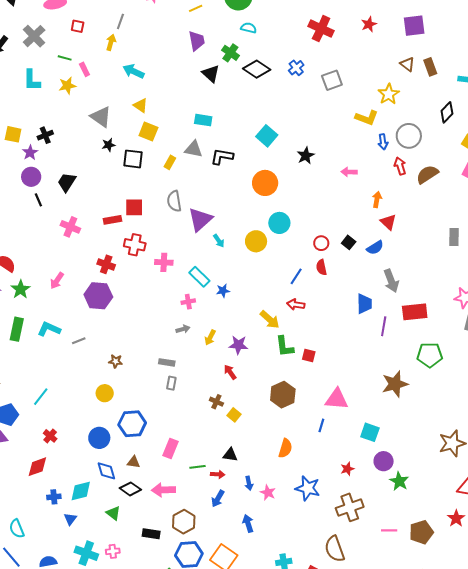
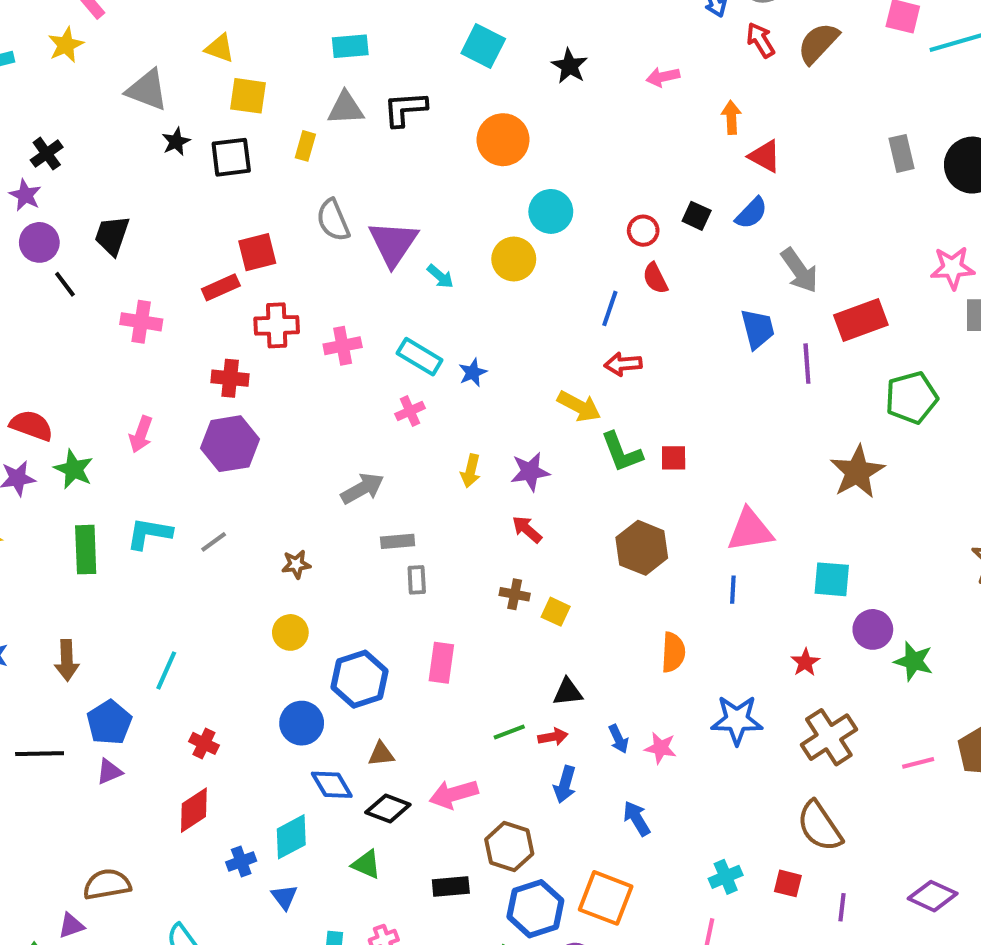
gray arrow: (183, 329) -> (362, 489), moved, size x1.5
pink rectangle: (170, 449) -> (441, 663), moved

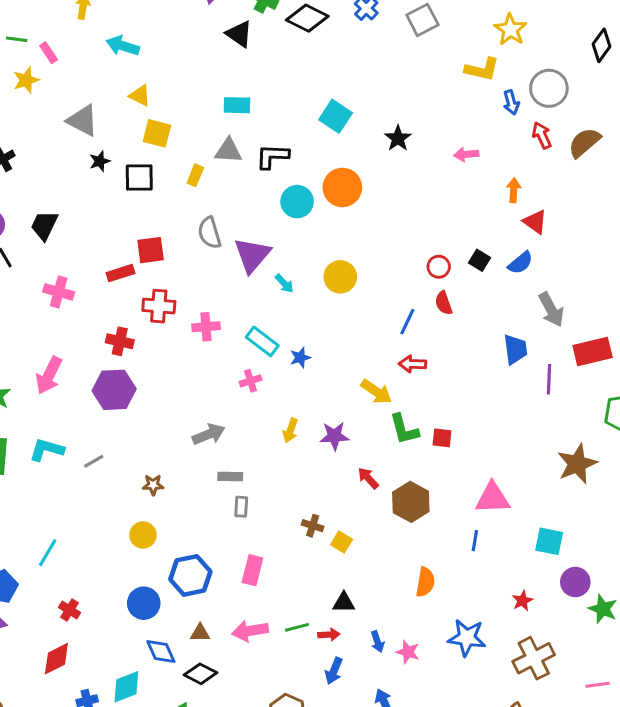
cyan circle: (551, 211) -> (297, 202), moved
pink arrow: (141, 434) -> (49, 375), size x1.4
red arrow: (527, 529) -> (368, 478), moved
pink arrow: (454, 794) -> (250, 631), moved

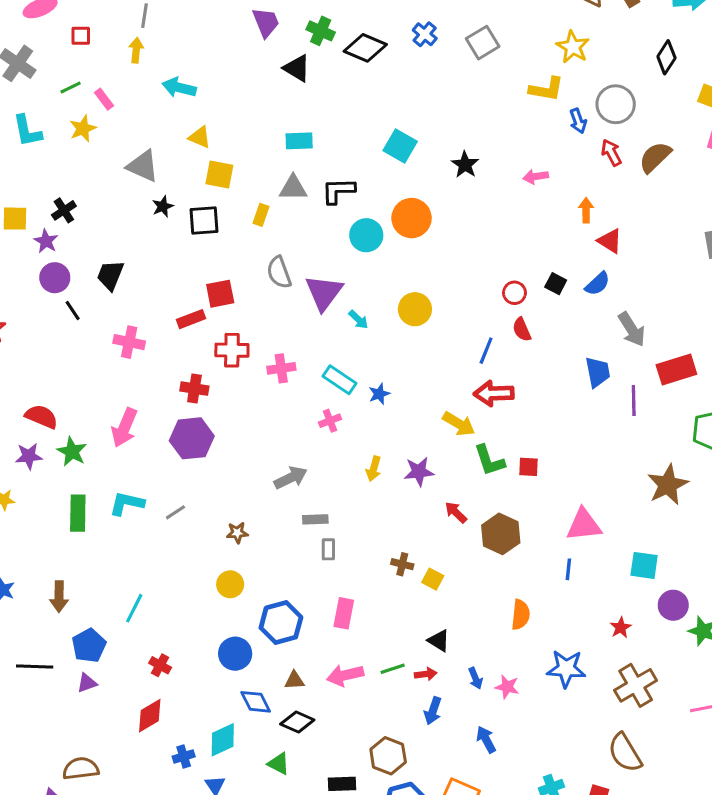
green line: (17, 39) -> (71, 88), turned -30
red arrow: (412, 364) -> (494, 393), size x1.4
black triangle: (344, 603) -> (439, 641), turned 35

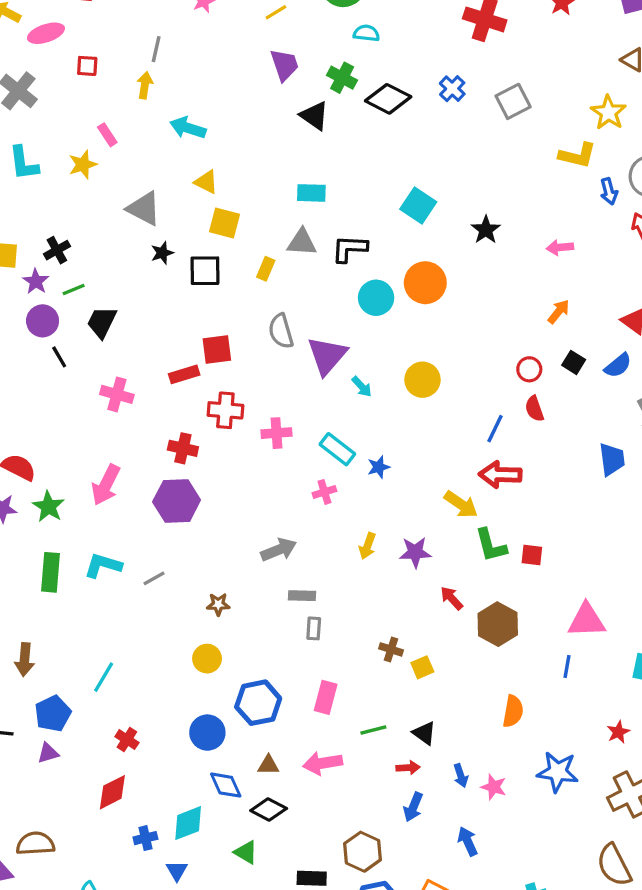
green line: (71, 88) -> (74, 289), moved
orange arrow: (586, 210) -> (559, 312), moved, turned 35
yellow square: (433, 579) -> (422, 667), turned 35
green line: (393, 669) -> (373, 730), moved

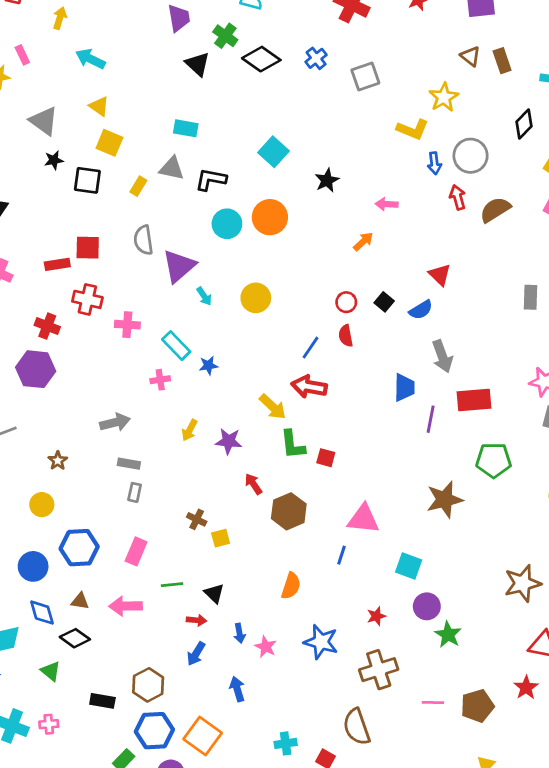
orange arrow: (559, 312) -> (363, 242), moved
brown star: (218, 604) -> (58, 461), turned 30

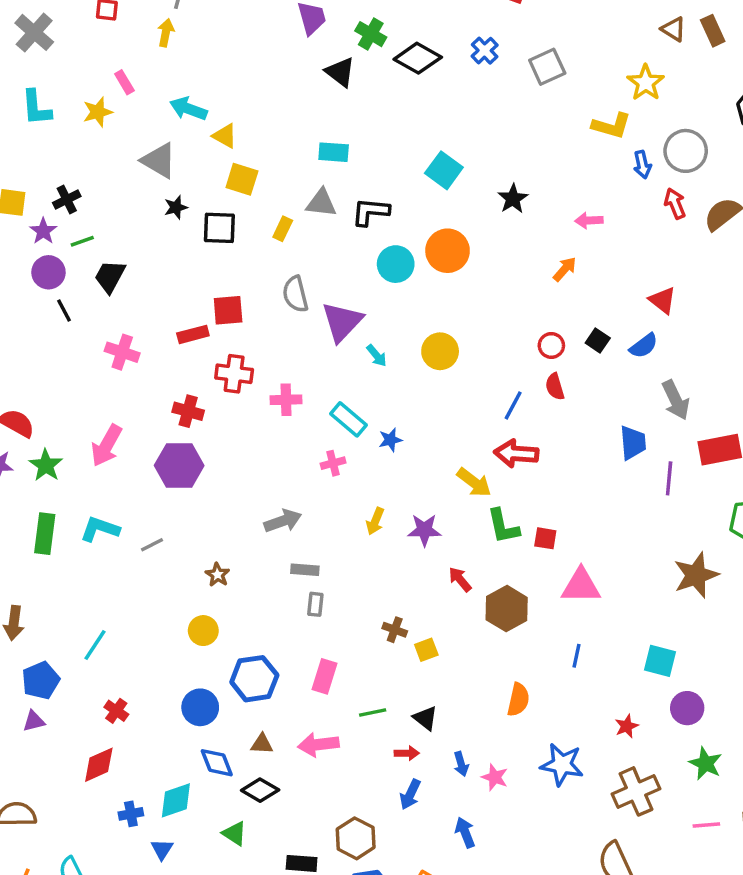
cyan arrow: (90, 59) -> (188, 109), moved
pink triangle: (363, 519) -> (581, 586), moved
green star: (448, 635) -> (705, 764), moved

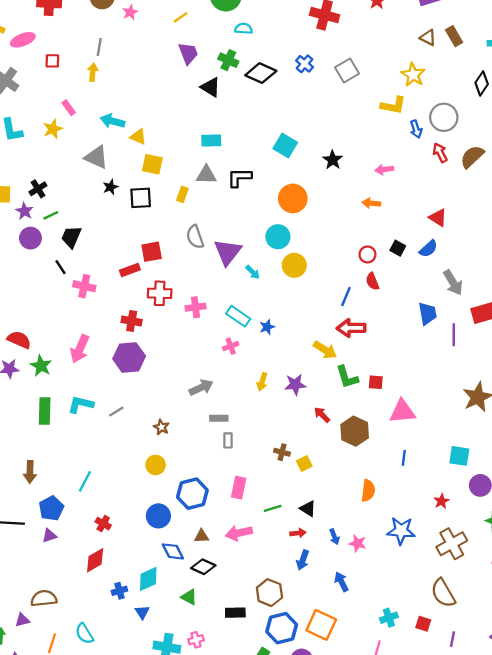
cyan circle: (396, 264) -> (278, 237), moved
orange arrow: (565, 269) -> (371, 203), turned -120
black line: (64, 311) -> (60, 267), moved

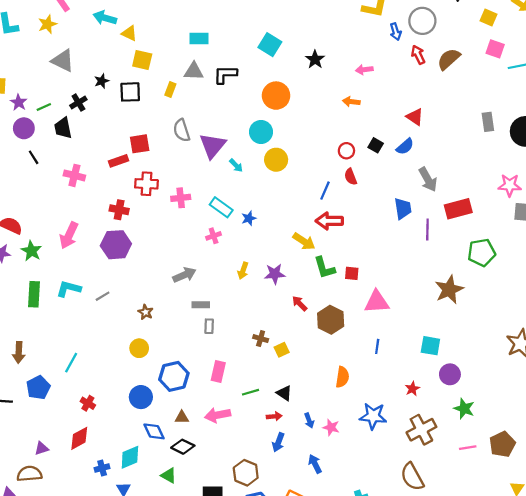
gray triangle: (96, 157) -> (63, 61), moved
black cross: (38, 189) -> (78, 102), moved
black trapezoid: (71, 237) -> (63, 128), turned -35
black line: (60, 267) -> (34, 157), moved
purple triangle: (49, 536) -> (42, 448), moved

